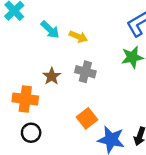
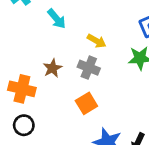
yellow arrow: (78, 37) -> (97, 41), moved
orange square: (87, 118) -> (86, 103), moved

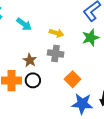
orange square: (86, 103) -> (73, 79), moved
black circle: (24, 125) -> (33, 80), moved

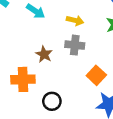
black circle: (33, 80) -> (52, 101), moved

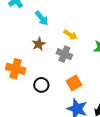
brown star: (44, 54) -> (39, 44), moved
black circle: (52, 101) -> (41, 85), moved

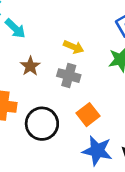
cyan arrow: (42, 18) -> (15, 29), moved
black circle: (41, 85) -> (42, 124), size x1.5

